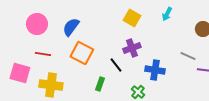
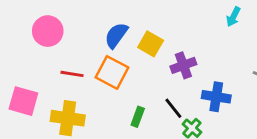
yellow square: (132, 18) -> (151, 44), moved
blue semicircle: (71, 27) -> (116, 35), moved
red line: (43, 54) -> (72, 74), moved
black line: (116, 65) -> (173, 108), moved

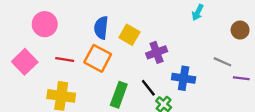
blue semicircle: (116, 35) -> (101, 28), turned -30
pink square: (23, 101) -> (25, 62), moved, turned 30
green rectangle: (138, 117) -> (119, 95), size x1.5

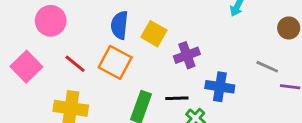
red line: (65, 59) -> (75, 64), turned 30
black line: (148, 88) -> (177, 98), turned -54

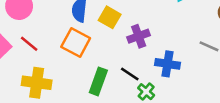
red line: (75, 64) -> (29, 44), moved
black line: (177, 98) -> (130, 74), turned 36

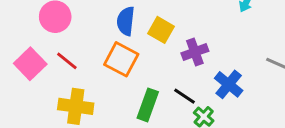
blue cross: (167, 64) -> (229, 84), turned 30

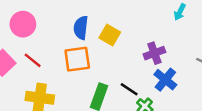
purple cross: (195, 52) -> (154, 53), moved
orange square: (121, 59) -> (77, 59), turned -36

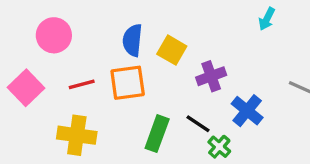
purple cross: (154, 53) -> (211, 76), moved
red line: (33, 60) -> (82, 84), moved, turned -54

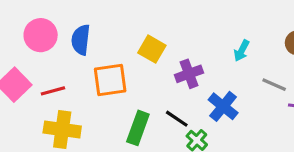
cyan arrow: (267, 19) -> (242, 51), moved
blue semicircle: (132, 40) -> (81, 40), moved
red line: (82, 84) -> (53, 91), moved

